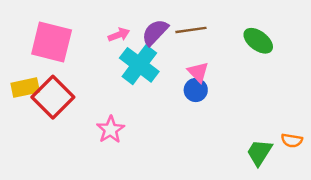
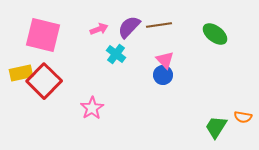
cyan cross: (139, 65) -> (116, 54), size x0.6

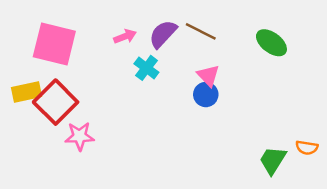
brown line: (159, 25) -> (201, 31), turned 35
pink star: (92, 108) -> (80, 136), moved, turned 30

